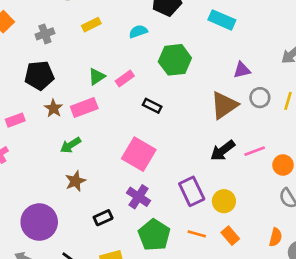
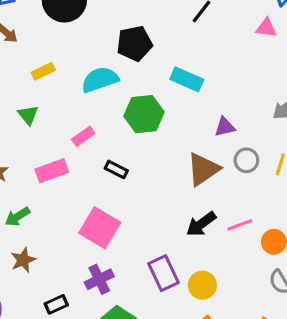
cyan rectangle: (222, 20) -> (187, 79), moved
cyan semicircle: (138, 31) -> (100, 80), size x1.6
green triangle: (97, 77) -> (28, 115), moved, turned -36
pink rectangle: (84, 108) -> (52, 171), moved
purple cross: (139, 197) -> (99, 279), turned 30

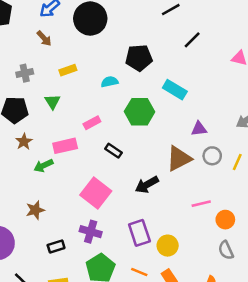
cyan semicircle: (100, 80) -> (110, 82), size x0.6
green arrow: (17, 217) -> (43, 166), moved
black arrow: (201, 224) -> (147, 185), moved
purple cross: (99, 279) -> (91, 232), turned 35

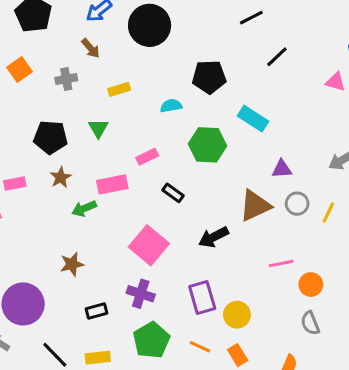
gray cross: (25, 73) -> (66, 79), moved

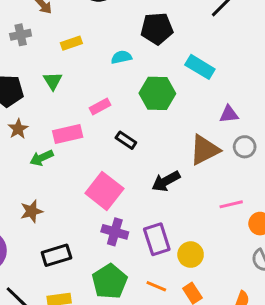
purple cross: (141, 294) -> (115, 232), moved
black rectangle: (96, 311) -> (56, 255), size x1.4

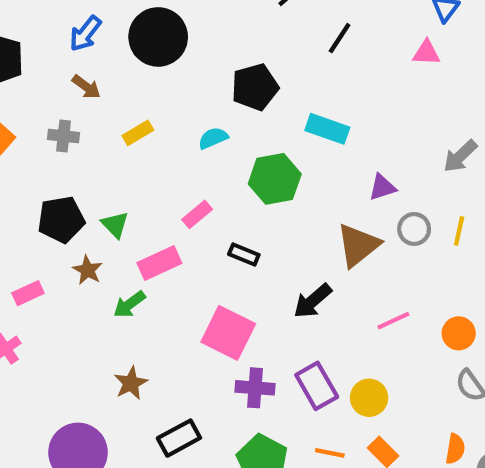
gray cross: (21, 35) -> (63, 136), turned 30
green triangle: (53, 81) -> (115, 225), moved
pink line: (231, 204) -> (393, 321), moved

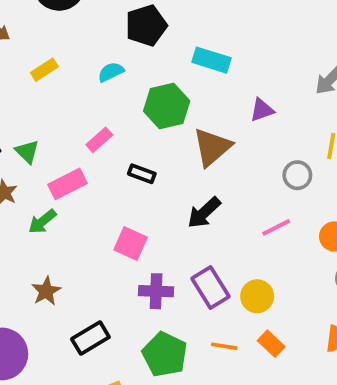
gray circle: (414, 229) -> (297, 175), moved
brown triangle: (358, 245) -> (212, 147), moved
pink square: (228, 333) -> (131, 244), size x0.7

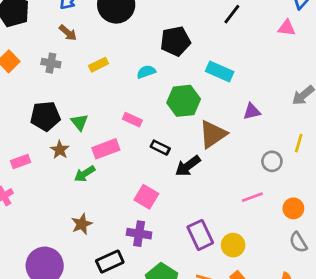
pink rectangle: (99, 140) -> (132, 120), turned 60
black arrow: (204, 213) -> (188, 166), moved
purple cross: (156, 291) -> (139, 234), moved

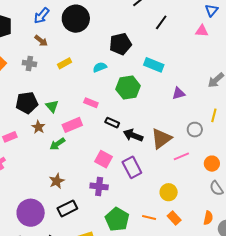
brown triangle: (213, 134) -> (161, 139), moved
black arrow: (188, 166) -> (133, 135), turned 60
purple rectangle: (200, 235) -> (132, 167), moved
black rectangle: (110, 261) -> (67, 208), moved

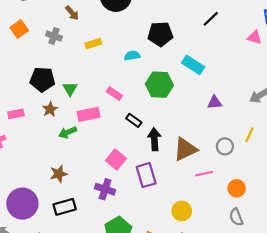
black arrow: (133, 135) -> (154, 139), turned 54

